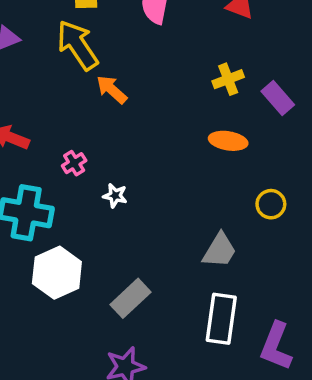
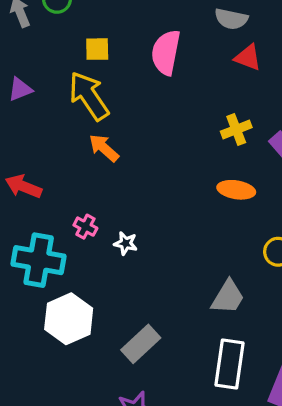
orange arrow: (112, 89) -> (104, 148), moved
pink cross: (74, 163) -> (85, 227), moved, turned -30

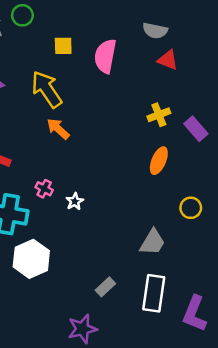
yellow square: (97, 49) -> (63, 46), moved
orange ellipse: (236, 190) -> (159, 161), turned -76
white star: (126, 243) -> (75, 201), turned 30
gray rectangle: (141, 344) -> (105, 287), moved, size x0.7

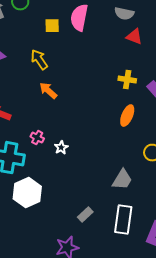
pink semicircle: (105, 56) -> (79, 18), moved
yellow arrow: (47, 89) -> (39, 60), size x0.7
yellow cross: (159, 115) -> (127, 80), turned 30

